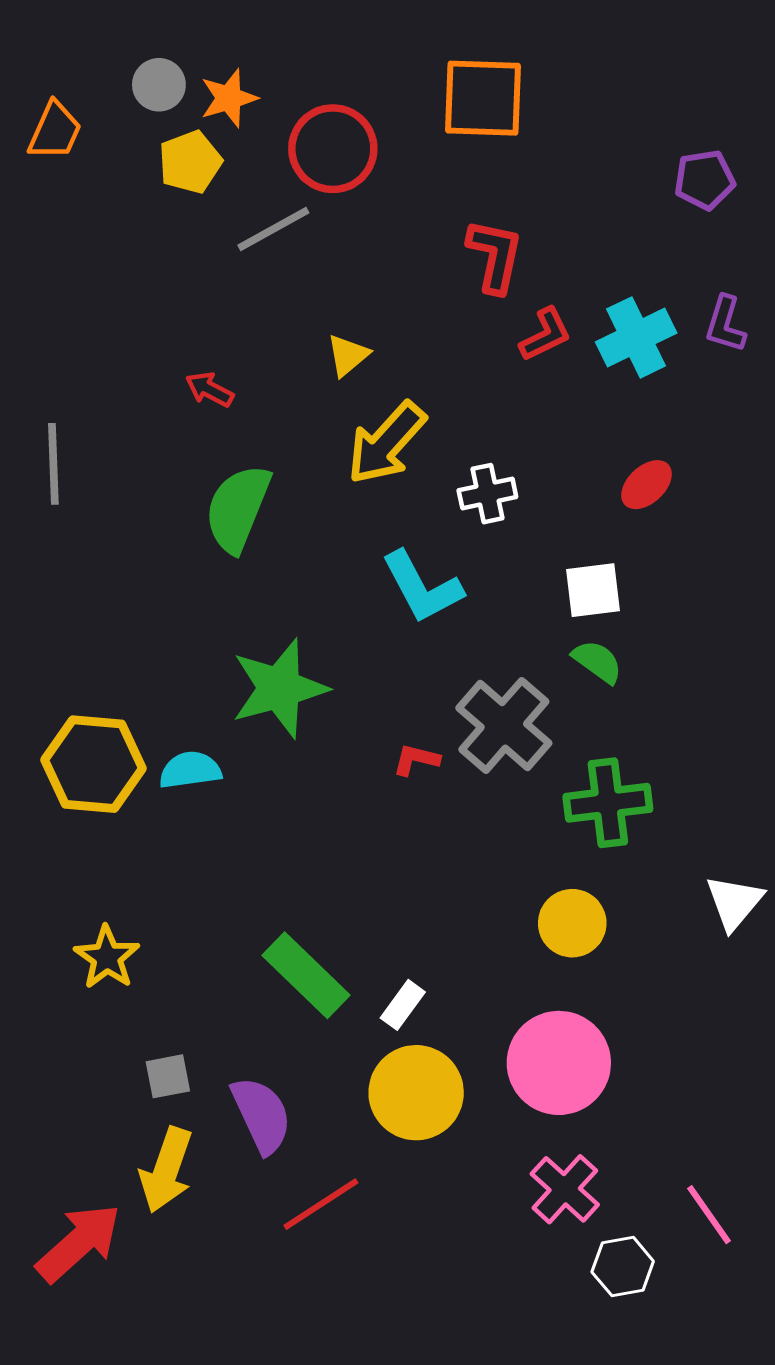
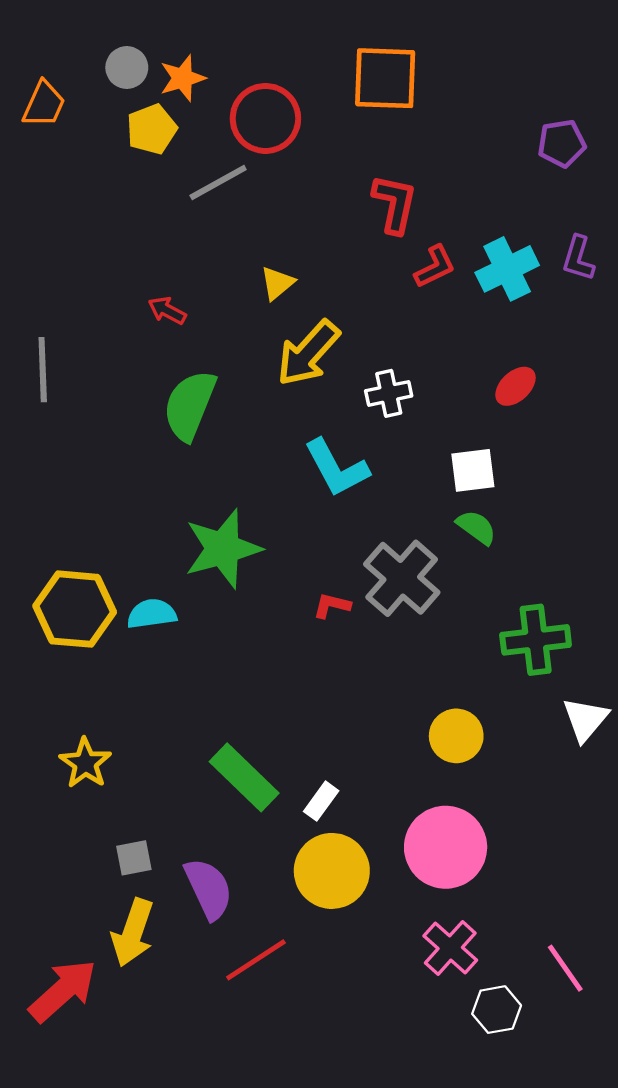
green cross: (608, 803) -> (536, 640), moved

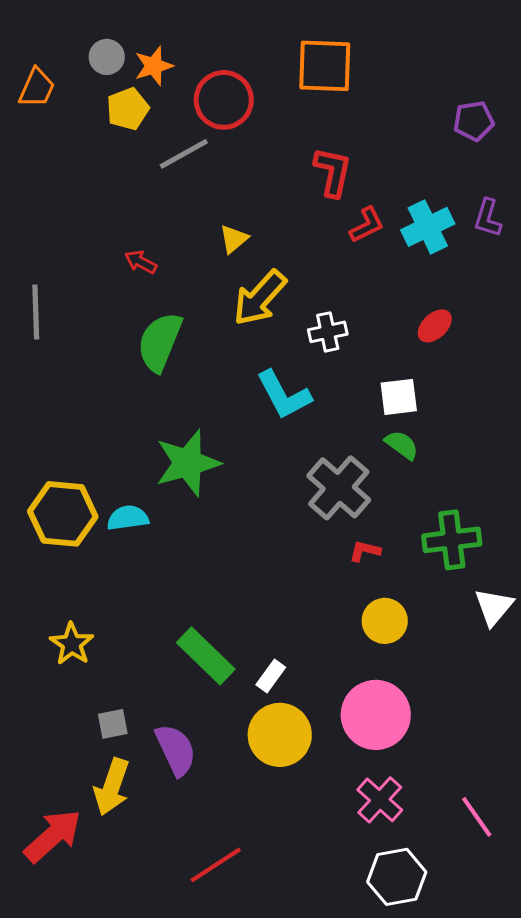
red L-shape: (332, 606) -> (365, 551), moved
red line: (256, 960) -> (216, 865), moved
white hexagon: (497, 1010) -> (397, 877), moved, size x1.4

